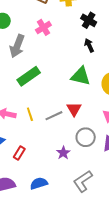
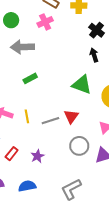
pink cross: (43, 27) -> (45, 22), moved
gray arrow: (17, 46) -> (22, 47), turned 60
green rectangle: (29, 76) -> (30, 78), size x0.6
purple star: (63, 153) -> (37, 156), moved

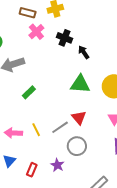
pink cross: (45, 22) -> (36, 32), moved
black cross: (97, 30) -> (65, 38), moved
gray circle: (79, 146) -> (77, 146), moved

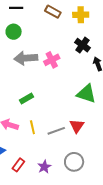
pink cross: (36, 32) -> (52, 60), moved
green rectangle: (29, 92) -> (26, 98), moved
gray circle: (77, 146) -> (74, 162), moved

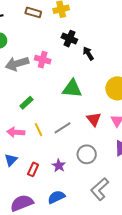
pink cross: (52, 60) -> (43, 60), turned -35
green triangle: (86, 94) -> (72, 89), moved
red triangle: (77, 126) -> (94, 119), moved

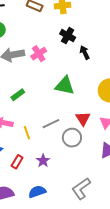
pink cross: (43, 60) -> (39, 54), turned 35
yellow line: (39, 130) -> (27, 133), moved
gray circle: (87, 154) -> (72, 138), moved

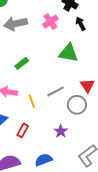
black arrow: (85, 53) -> (81, 24), moved
pink cross: (39, 54) -> (50, 22), moved
purple star: (43, 161) -> (61, 131), moved

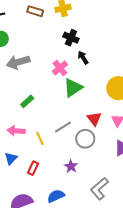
pink cross: (50, 22) -> (60, 68), moved
green triangle: (68, 53) -> (73, 88), turned -40

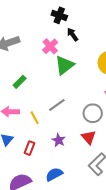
red triangle: (94, 119) -> (89, 137), moved
gray circle: (85, 139) -> (93, 113), moved
purple star: (71, 166) -> (59, 140), moved

